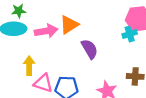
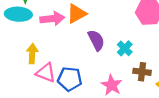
cyan cross: (130, 34) -> (125, 48), moved, turned -32

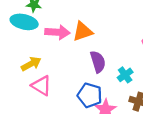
yellow arrow: (32, 54) -> (31, 64), turned 48
blue pentagon: (70, 79) -> (90, 95), moved

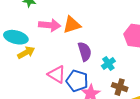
cyan ellipse: (24, 22) -> (16, 37), moved
pink triangle: (41, 86) -> (57, 74), moved

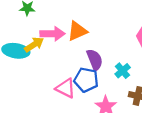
yellow arrow: (26, 53) -> (34, 45), moved
blue pentagon: (77, 81) -> (86, 80), moved

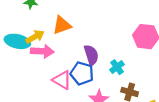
orange triangle: (77, 31) -> (62, 25), moved
pink arrow: (52, 34) -> (42, 51), moved

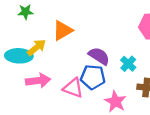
pink arrow: (42, 51) -> (38, 81), moved
purple semicircle: (91, 55) -> (99, 56), turned -30

